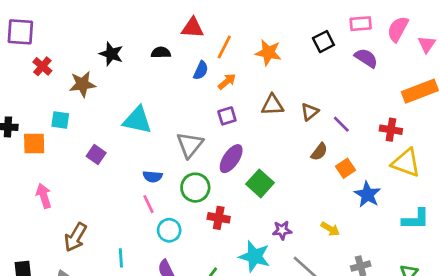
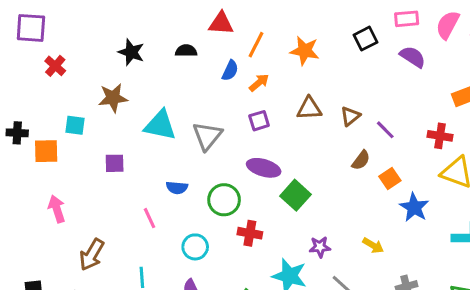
brown star: (82, 84) -> (113, 98), moved
gray triangle: (190, 145) -> (207, 136), moved
purple square: (96, 154) -> (115, 163), turned -36
purple ellipse: (231, 159) -> (264, 168), turned 72
pink line: (148, 204) -> (150, 218), moved

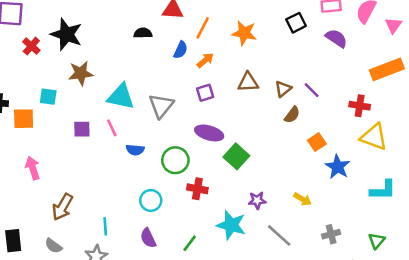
black star: (131, 52) -> (66, 34), moved, size x1.4
purple line: (385, 130) -> (312, 90), moved
brown semicircle: (361, 160) -> (292, 115), moved
pink line: (150, 218) -> (112, 128), moved

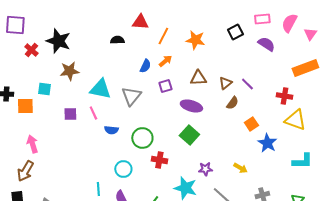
blue semicircle: (181, 50) -> (145, 66), moved
purple ellipse: (209, 133) -> (191, 106), moved
brown arrow: (62, 207) -> (25, 171), moved
cyan line: (105, 226) -> (98, 189), moved

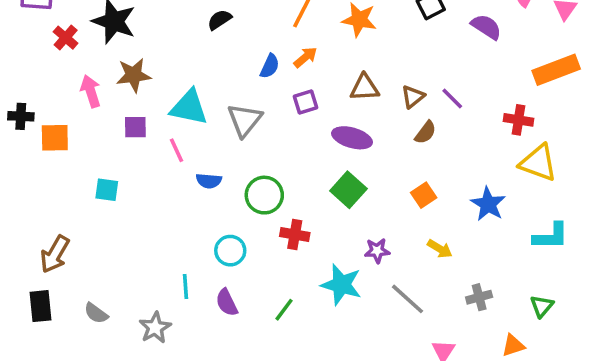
black semicircle: (117, 40) -> (220, 20), turned -32
cyan square: (44, 89) -> (107, 190), moved
purple square: (70, 114) -> (135, 127), moved
orange square: (251, 124) -> (424, 195), moved
pink arrow: (32, 144) -> (91, 91), moved

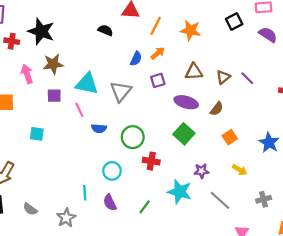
black semicircle: (220, 20) -> (105, 30), turned 56
red cross: (66, 38) -> (12, 41), turned -32
brown semicircle: (425, 132) -> (217, 109), moved

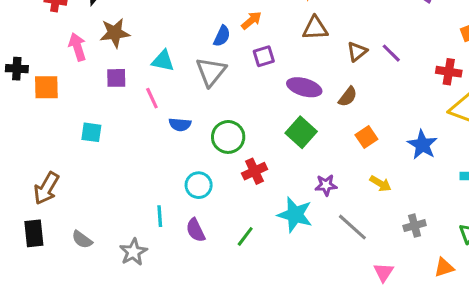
orange arrow: (158, 53) -> (251, 20), moved
blue semicircle: (136, 59) -> (222, 36), moved
brown triangle: (194, 72) -> (315, 28), moved
cyan triangle: (87, 84) -> (163, 61), size x0.7
red cross: (151, 161) -> (255, 171), turned -35

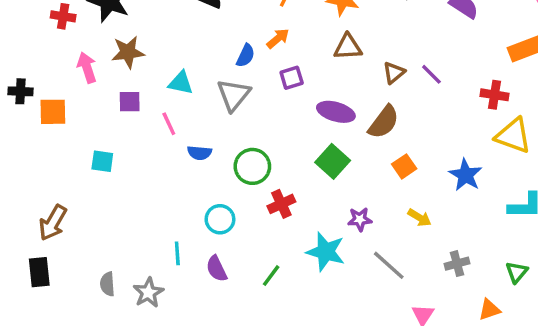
brown semicircle: (348, 97) -> (384, 122), size x1.5
gray semicircle: (82, 240) -> (107, 284), moved, turned 50

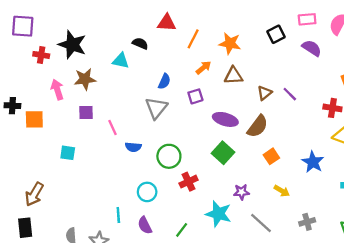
orange arrow: (278, 39) -> (203, 68), moved
cyan triangle: (181, 83) -> (121, 61), moved

